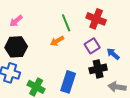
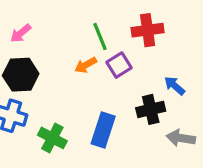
red cross: (96, 19) -> (148, 30), turned -30
purple square: (92, 46) -> (119, 65), moved

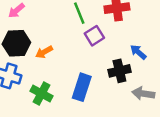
orange arrow: (86, 65) -> (44, 52), moved

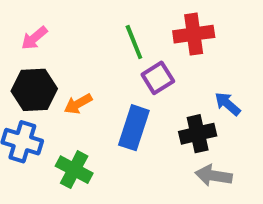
blue rectangle: (82, 87) -> (134, 128), moved
gray arrow: (143, 94) -> (214, 176), moved

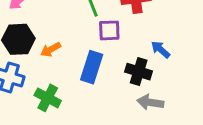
purple square: (158, 78) -> (109, 30), turned 30
black cross: (198, 134) -> (139, 72), turned 30

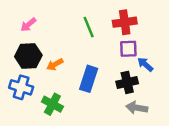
purple square: (109, 30) -> (128, 49), moved
black cross: (139, 72) -> (127, 82), turned -30

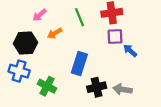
pink arrow: (28, 25) -> (40, 15), moved
orange arrow: (55, 64) -> (55, 33), moved
black cross: (127, 82) -> (97, 87), moved

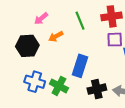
blue cross: (19, 71) -> (35, 82), moved
green cross: (47, 86) -> (59, 86), moved

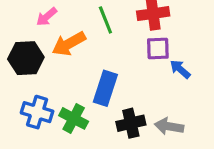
orange arrow: (56, 36) -> (69, 44), size x1.5

